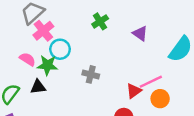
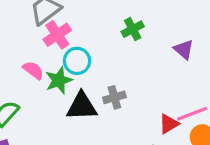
green star: (47, 65) -> (59, 80), turned -30
gray cross: (91, 74) -> (114, 97), turned -35
black triangle: (38, 87) -> (82, 106), moved, size x1.5

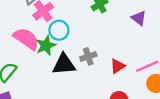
pink semicircle: (33, 70) -> (26, 39), size x1.6
red triangle: (169, 124) -> (118, 66), moved

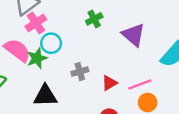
purple triangle: (139, 18) -> (134, 35), size x1.5
black triangle: (64, 64) -> (45, 96), moved

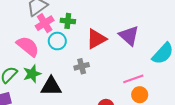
green cross: (94, 19) -> (68, 21), moved, turned 32
green star: (37, 58) -> (32, 74), moved
red triangle: (109, 83) -> (96, 39), moved, size x1.5

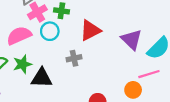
purple triangle: (129, 36) -> (132, 40), moved
pink semicircle: (28, 46) -> (19, 36), turned -65
pink line: (133, 79) -> (149, 74), moved

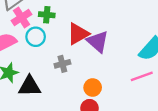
purple triangle: (132, 40) -> (98, 42), moved
orange circle: (133, 90) -> (93, 88), moved

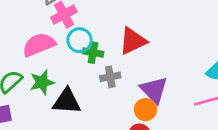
green cross: (47, 15) -> (93, 53), moved
purple triangle: (98, 42) -> (154, 90), moved

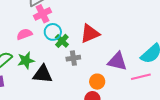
pink semicircle: (39, 45) -> (24, 34), size x0.7
green cross: (93, 53) -> (62, 41), turned 32
purple triangle: (154, 90) -> (117, 61), moved, turned -35

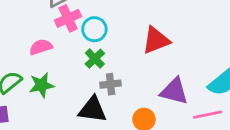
cyan circle: (53, 32) -> (94, 29), moved
red triangle: (90, 34) -> (156, 40), moved
black triangle: (43, 74) -> (92, 110), moved

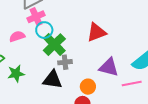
cyan circle: (94, 29) -> (44, 30), moved
green cross: (95, 59) -> (54, 45), size x1.6
green star: (41, 85) -> (16, 74), moved

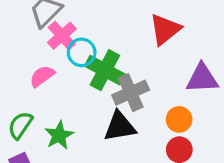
gray cross: (65, 62) -> (131, 93), size x1.5

